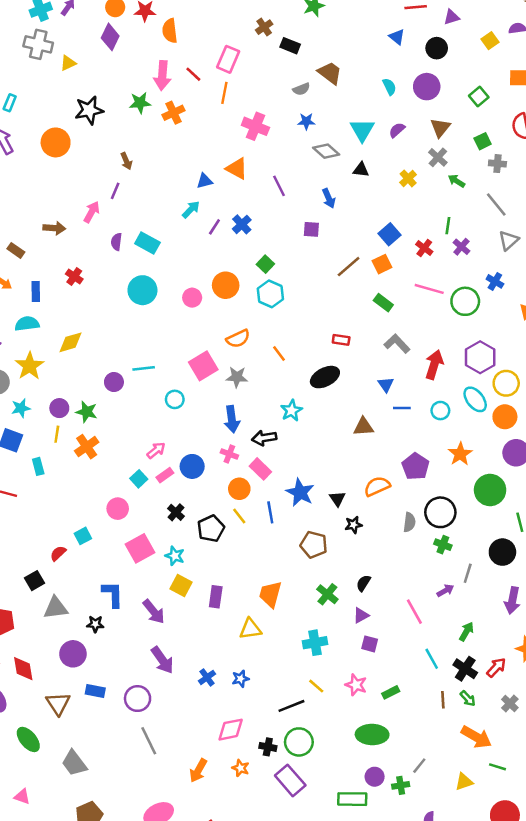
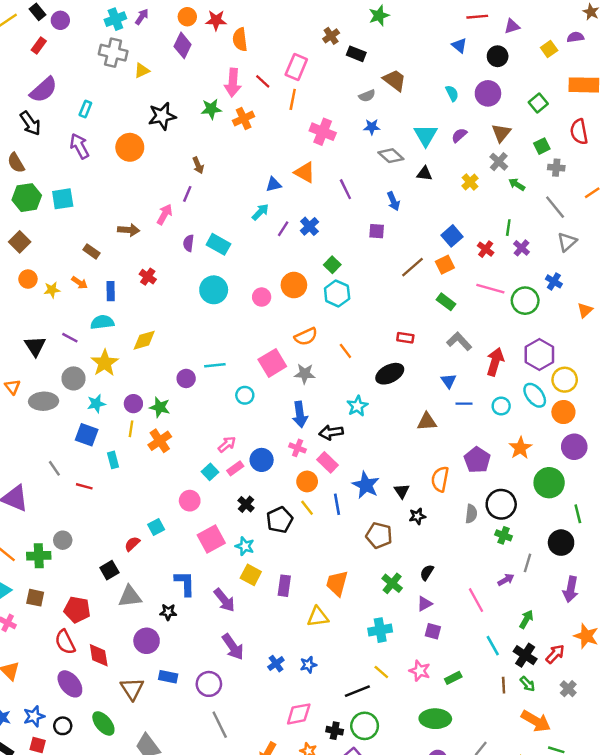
orange semicircle: (377, 486) -> (440, 479), turned -55

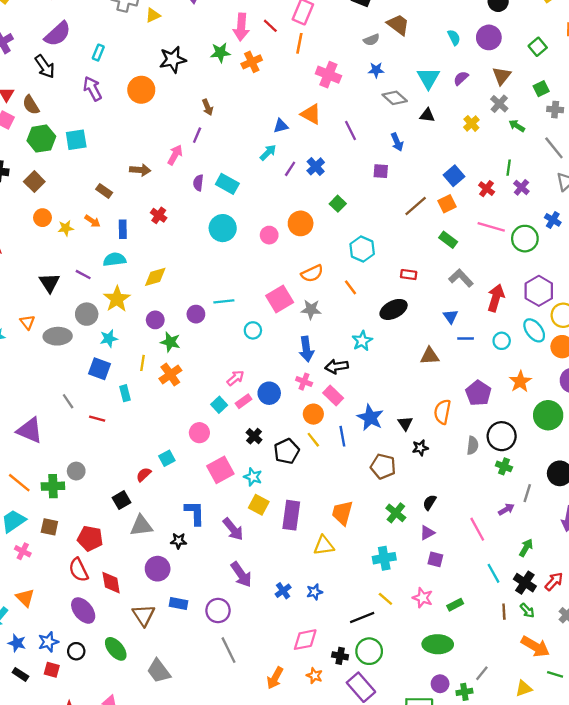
cyan hexagon: (337, 293) -> (362, 249), moved
purple circle: (133, 404) -> (155, 320), moved
purple rectangle: (284, 586) -> (291, 515), size x1.4

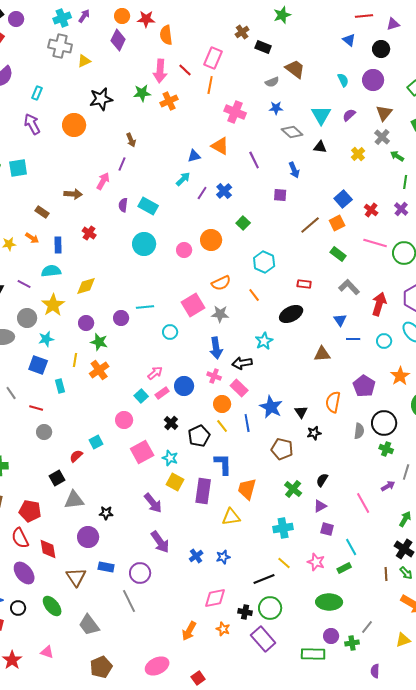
green line: (509, 168) -> (405, 182), moved
gray circle: (76, 471) -> (44, 432), moved
blue L-shape: (195, 513) -> (223, 464), moved
cyan line: (493, 573) -> (351, 547), moved
gray line: (228, 650) -> (129, 601), moved

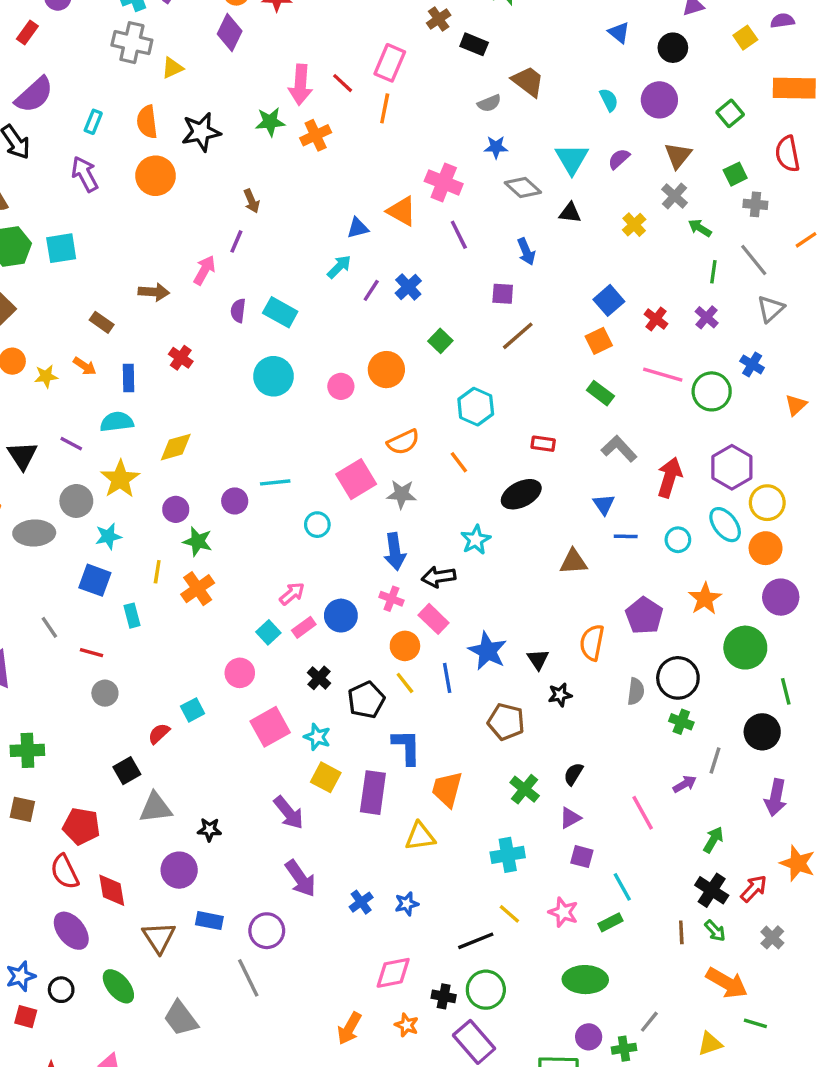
orange semicircle: (166, 35) -> (147, 122), moved
pink cross: (235, 112) -> (444, 182), moved
brown line: (310, 225) -> (518, 336), moved

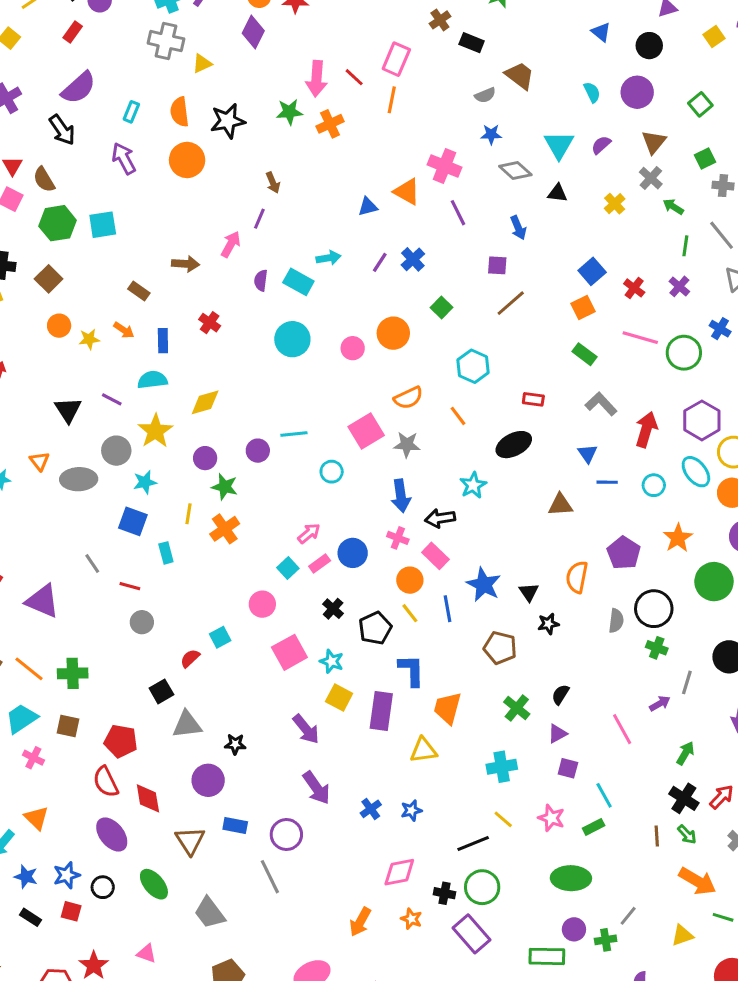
cyan arrow: (339, 267) -> (329, 258), moved, turned 35

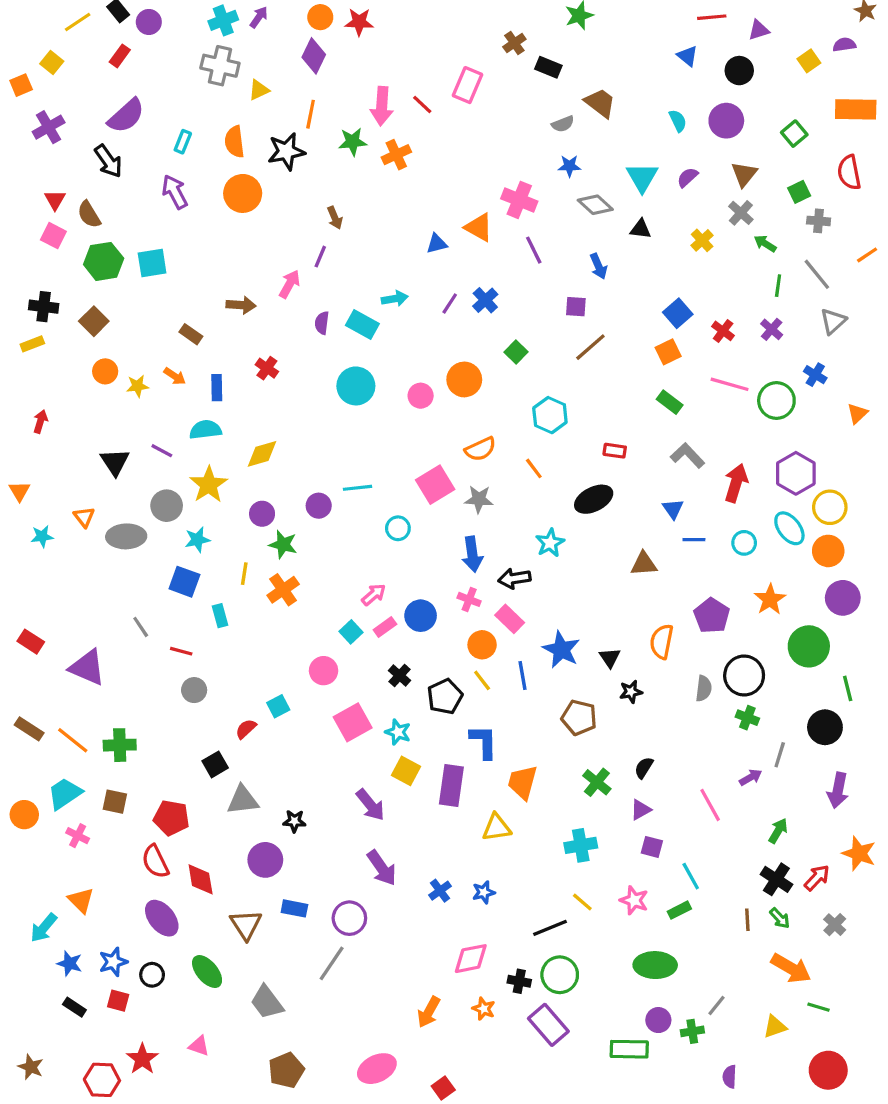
orange line: (392, 100) -> (311, 114), moved
gray line: (270, 877) -> (332, 963), turned 60

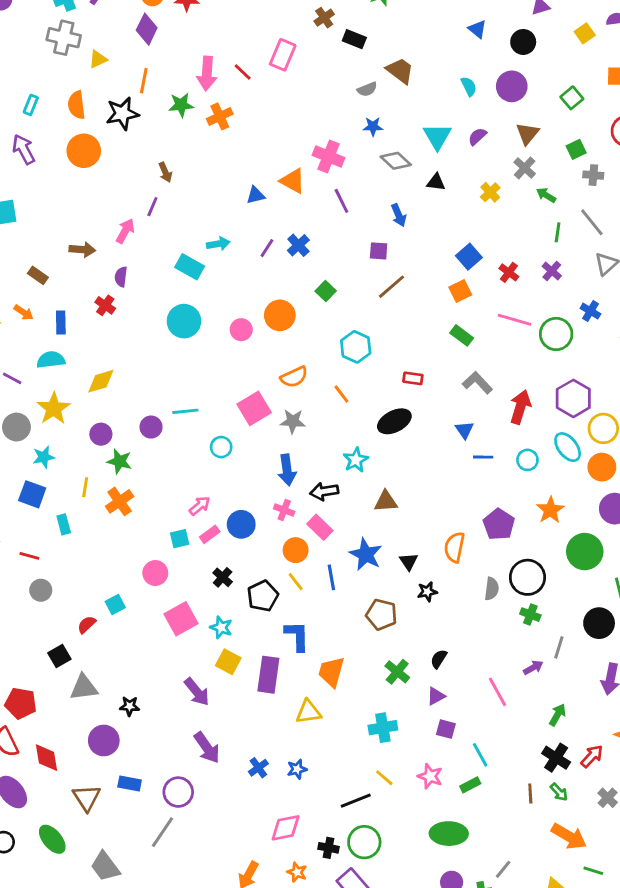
purple semicircle: (322, 323) -> (121, 277), moved
brown triangle: (644, 564) -> (386, 501), moved
cyan square: (351, 632) -> (180, 539), turned 30

